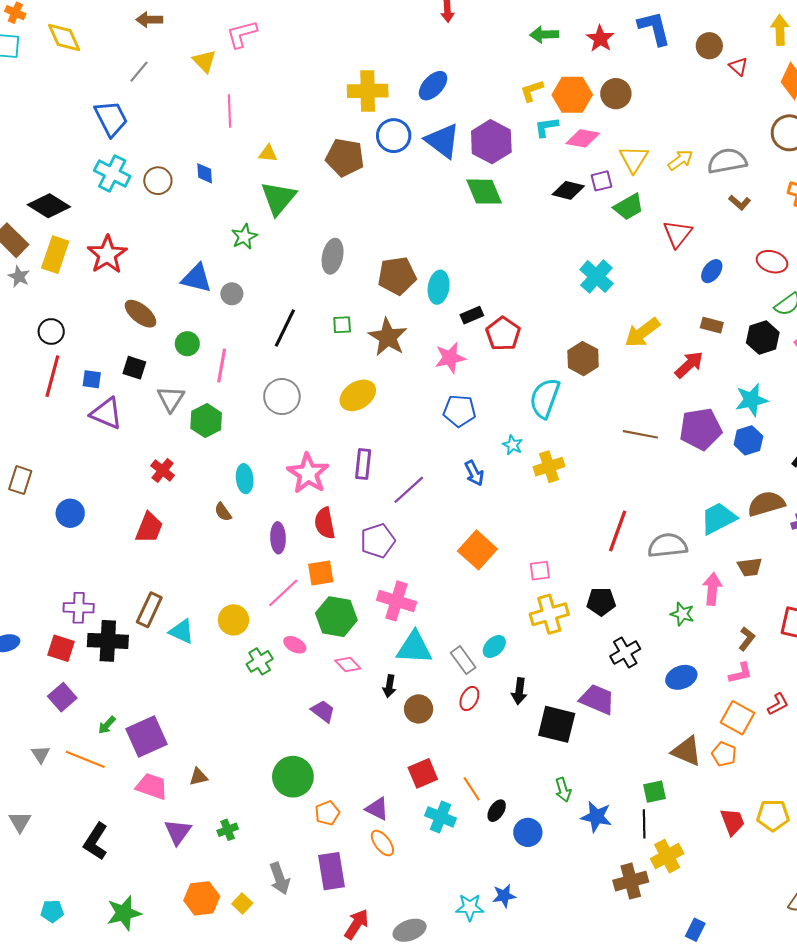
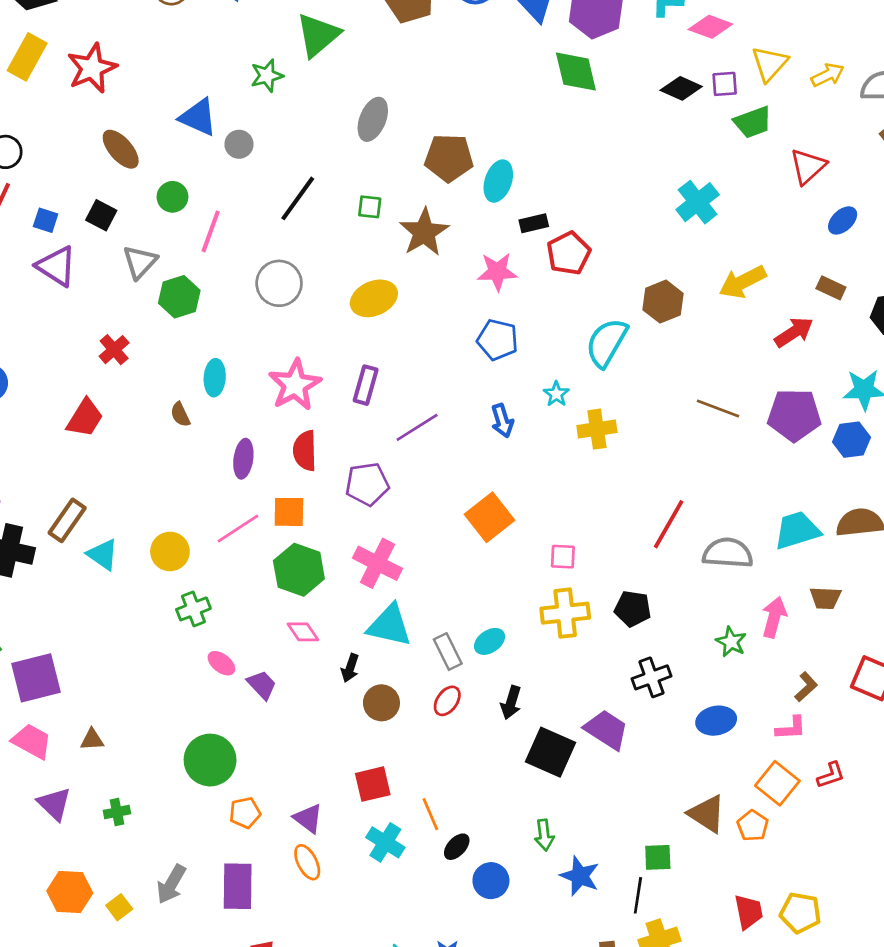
pink ellipse: (295, 645) -> (221, 663), moved
purple triangle: (178, 832) -> (54, 804), turned -32
gray arrow: (280, 879) -> (171, 884), turned 40

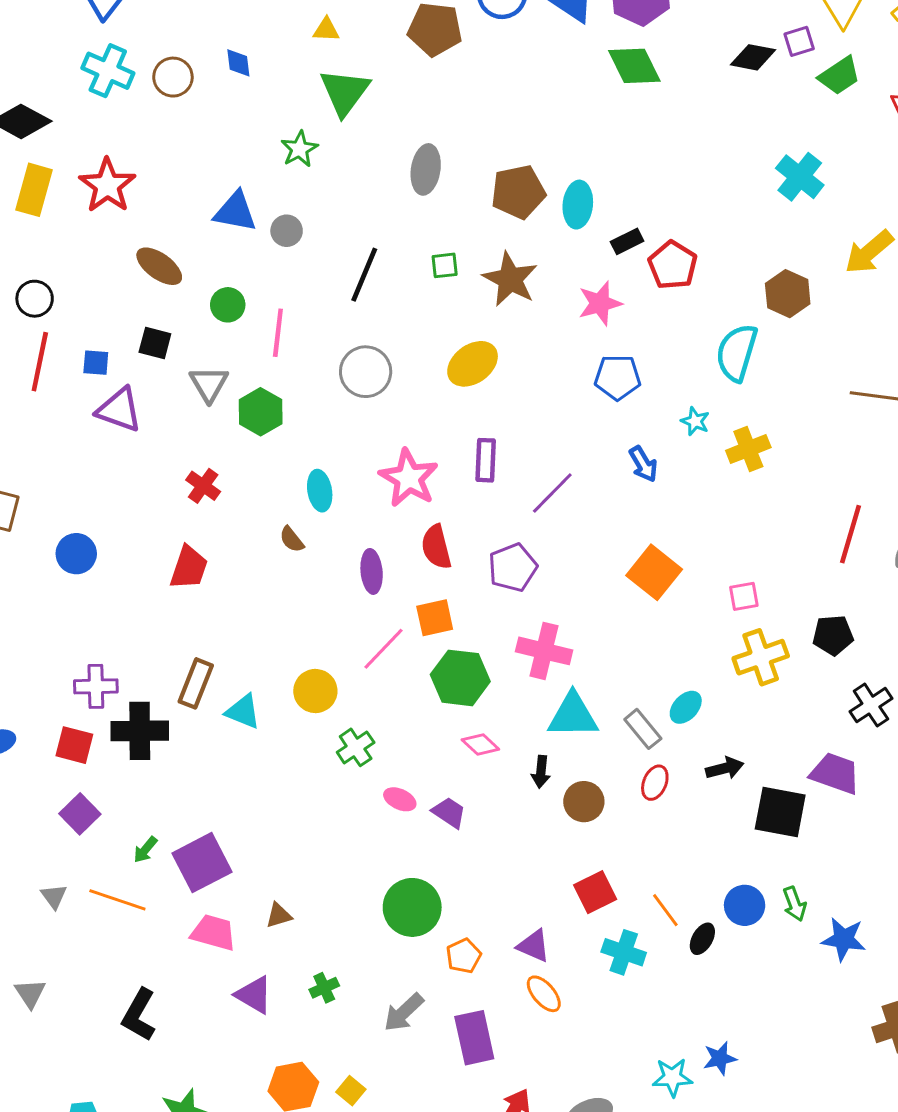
black arrow: (511, 703) -> (725, 768), turned -108
blue circle: (491, 881) -> (745, 905), moved
gray arrow: (171, 884) -> (404, 1012), moved, turned 30

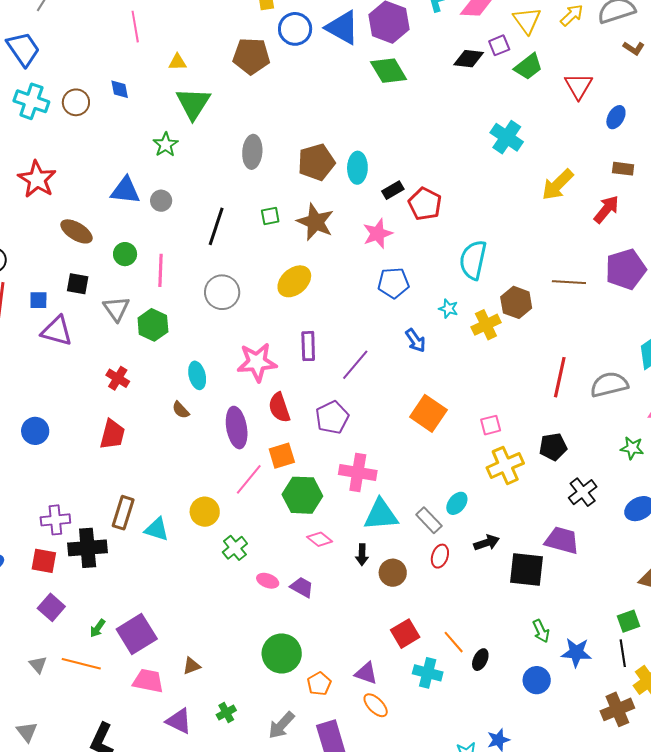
brown hexagon: (788, 294) -> (516, 302), moved
pink star: (409, 478) -> (257, 362), turned -30
purple ellipse: (372, 571) -> (237, 428), size x1.4
blue circle: (745, 905) -> (537, 680), moved

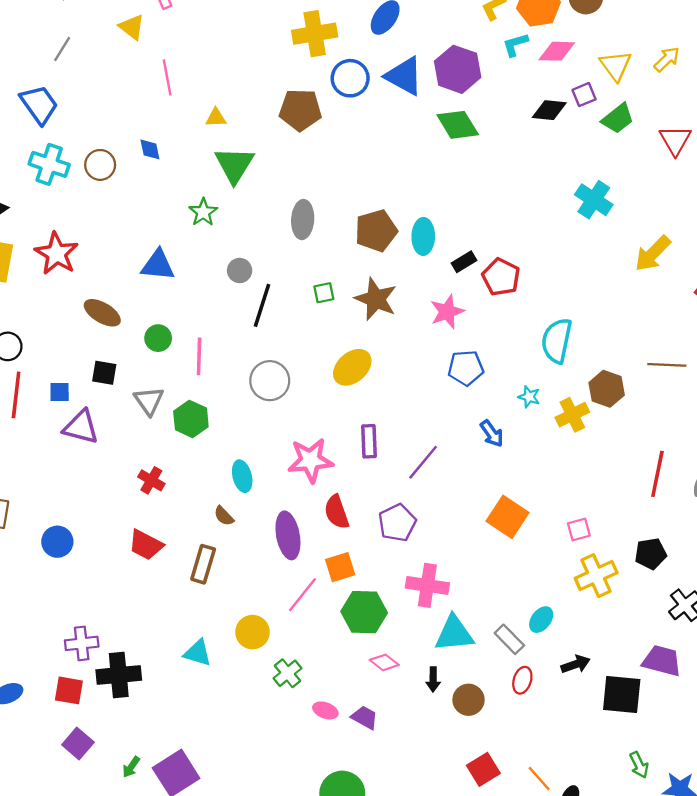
gray circle: (161, 201) -> (240, 271), moved
red trapezoid: (112, 434) -> (146, 545), turned 104
brown rectangle: (123, 513) -> (203, 564), moved

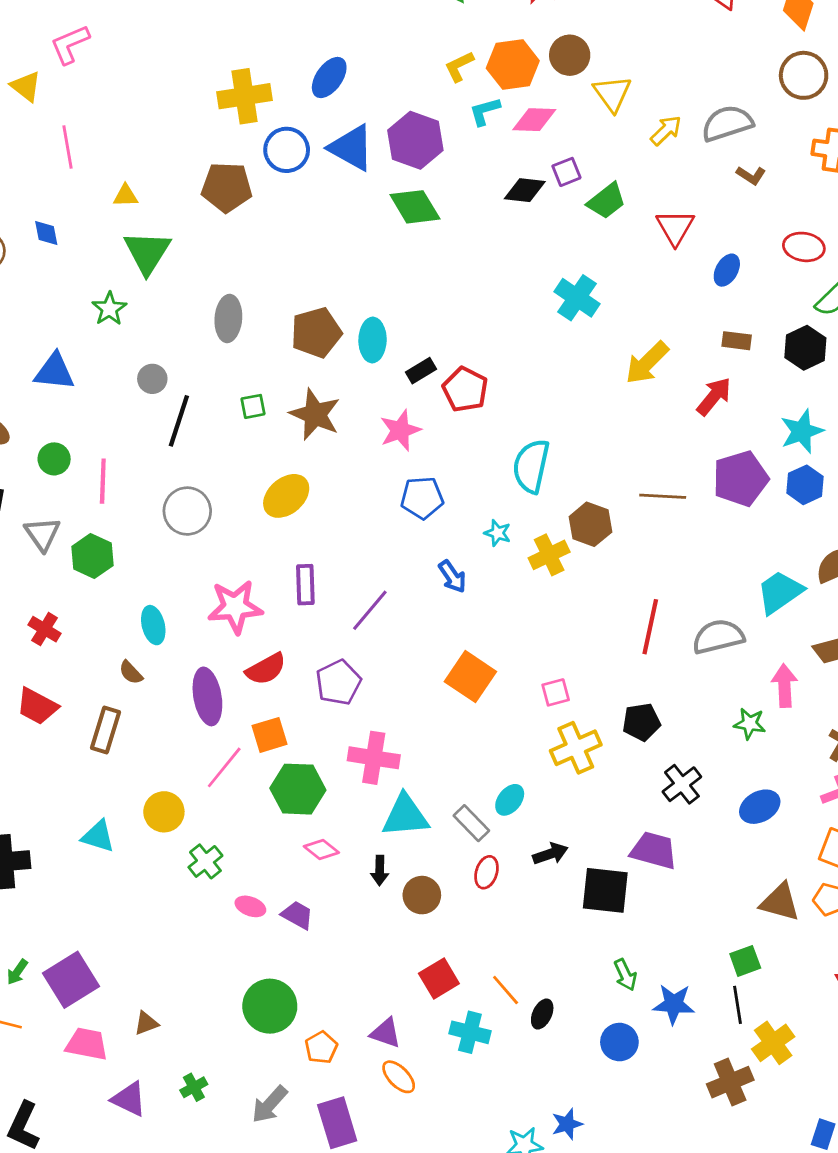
yellow triangle: (616, 66) -> (612, 94), moved
red semicircle: (337, 512) -> (266, 669), turned -100

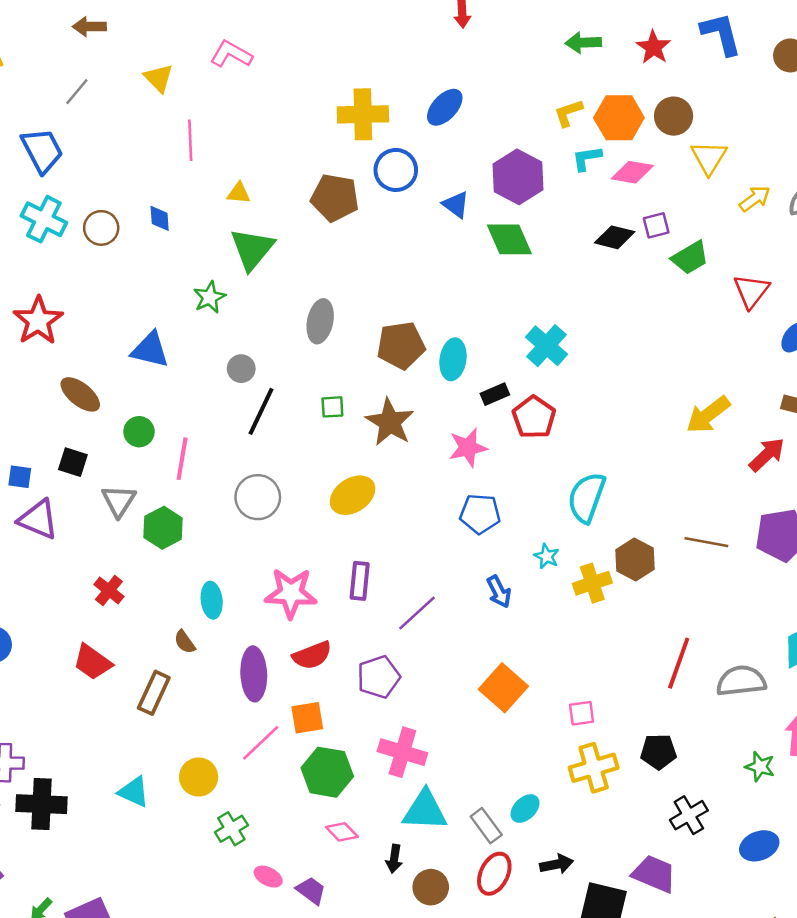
pink L-shape: (70, 44) -> (231, 54), moved, turned 45
blue triangle: (351, 148) -> (456, 205), moved, size x0.6
cyan cross: (577, 298) -> (546, 346), moved
red ellipse: (487, 872) -> (494, 874), size x1.4

